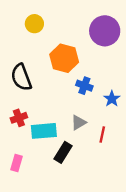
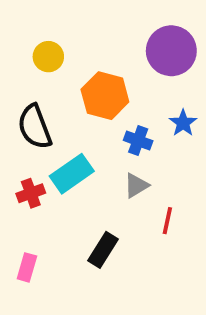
yellow circle: (34, 24) -> (48, 57), moved
blue star: (112, 99) -> (183, 123), moved
gray triangle: (78, 123) -> (136, 185), moved
cyan rectangle: (44, 131) -> (72, 174), moved, turned -30

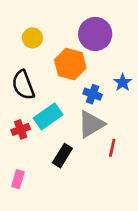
purple circle: (171, 51) -> (95, 34), moved
gray triangle: (136, 185) -> (91, 124), size x1.6
black rectangle: (103, 250) -> (62, 156), moved

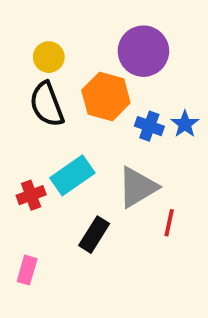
black semicircle: (23, 85) -> (47, 104), moved
blue cross: (93, 94) -> (149, 126), moved

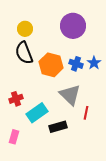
orange hexagon: (106, 97) -> (51, 65), moved
cyan rectangle: (72, 175) -> (37, 113), moved
gray triangle: (138, 187) -> (70, 95), turned -45
black rectangle: (94, 235) -> (58, 127), moved, turned 42

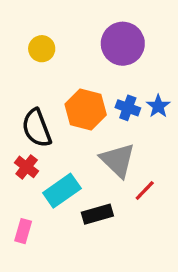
black semicircle: (24, 53) -> (37, 128), moved
red cross: (16, 99) -> (27, 167), turned -32
red line: (86, 113) -> (145, 191), turned 32

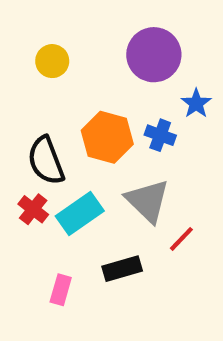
blue star: (158, 106) -> (196, 103), moved
cyan rectangle: (62, 191) -> (80, 213), moved
pink rectangle: (23, 231) -> (61, 290), moved

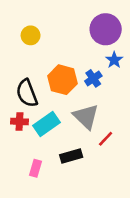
purple circle: (154, 55) -> (106, 29), moved
blue cross: (160, 135) -> (93, 78), turned 35
red cross: (33, 209) -> (19, 122), turned -35

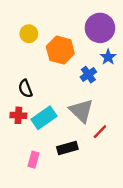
orange hexagon: (63, 80) -> (60, 50), moved
black semicircle: (27, 93) -> (25, 89), size x0.7

